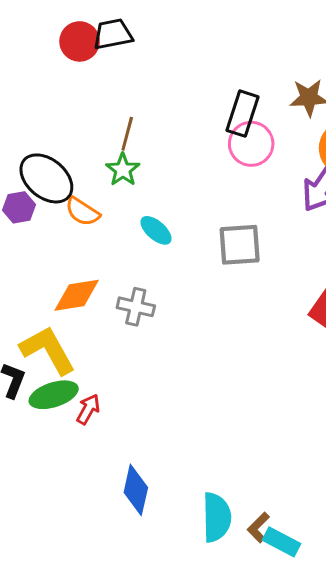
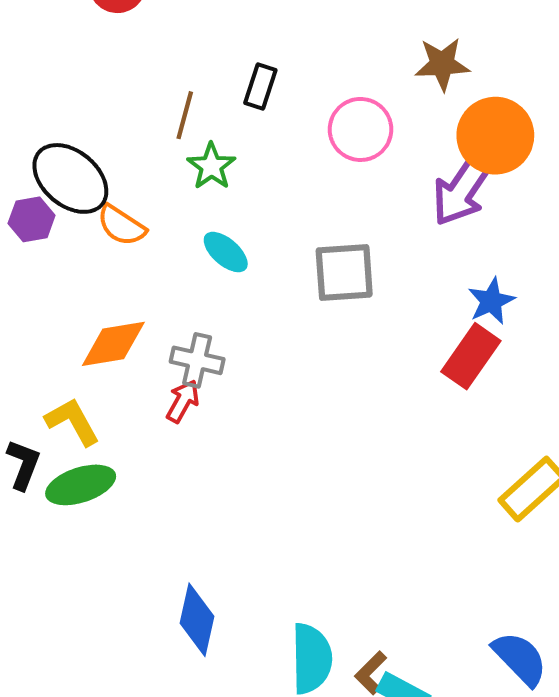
black rectangle: (243, 114) -> (260, 87), moved, size x0.7
green star: (123, 170) -> (211, 166), moved
yellow L-shape: (48, 350) -> (72, 422), size x0.7
red arrow: (88, 409) -> (183, 401), moved

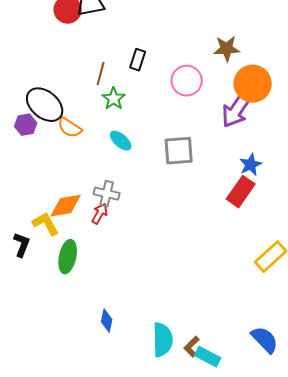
orange diamond: (113, 344) -> (66, 206), moved
green ellipse: (81, 485) -> (68, 257), moved, turned -60
blue diamond: (197, 620) -> (107, 321), size x0.7

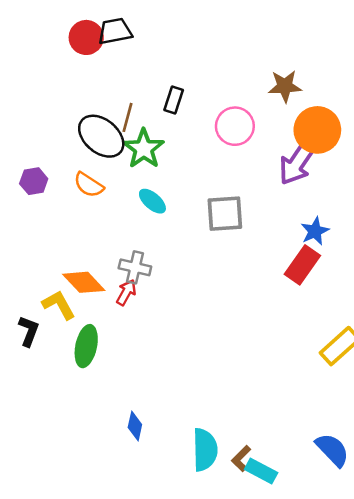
green star: (114, 99) -> (144, 149), size x1.4
black ellipse: (45, 105) -> (101, 136), moved
orange diamond: (66, 206) -> (84, 282), turned 56

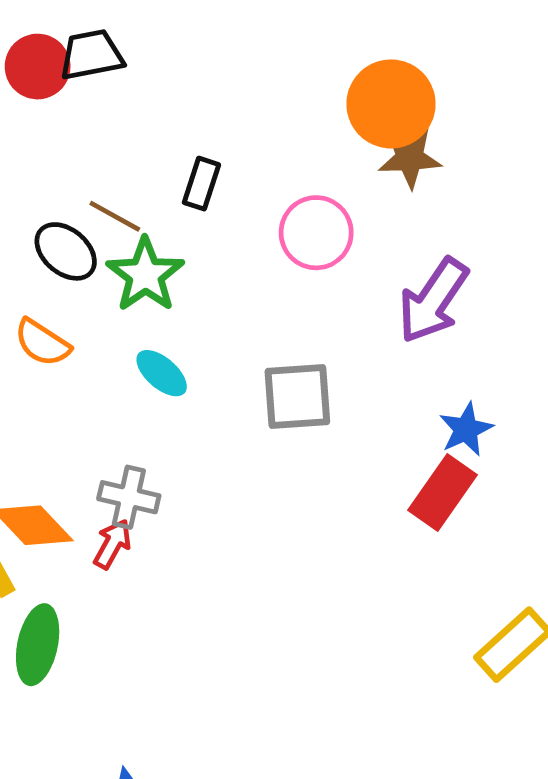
brown line: (127, 117) -> (115, 216), turned -76
orange circle: (317, 130) -> (391, 104), moved
black ellipse: (101, 136) -> (66, 251), size x0.7

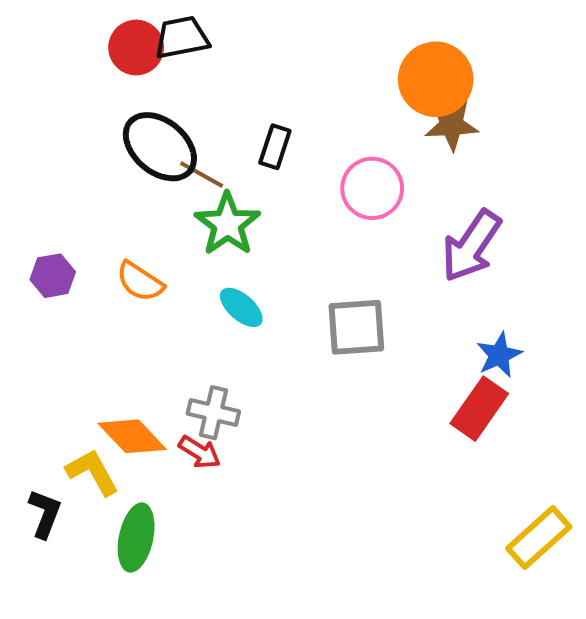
black ellipse: (66, 251) -> (160, 147), moved, size x1.4
red arrow: (112, 544) -> (200, 452), turned 93

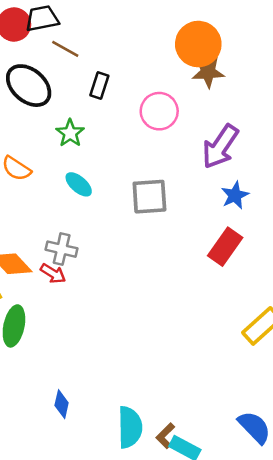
brown line: (202, 174) -> (65, 49), moved
green star: (227, 224) -> (70, 133), size x0.7
blue star: (499, 355) -> (235, 195), moved

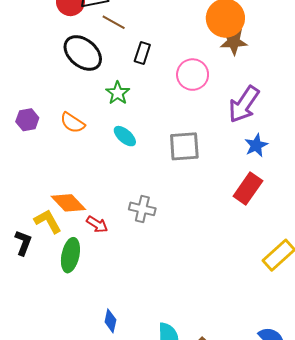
gray cross: (62, 249) -> (142, 209), moved
red arrow: (53, 273) -> (97, 224), moved

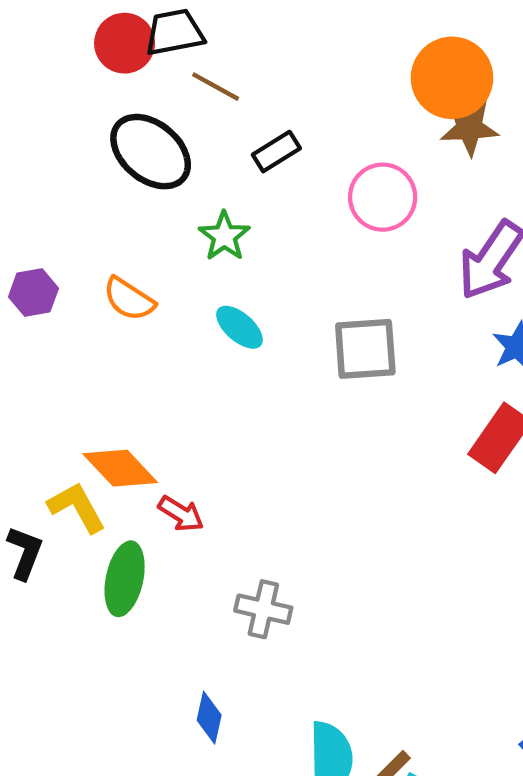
black rectangle: (142, 53) -> (276, 152), turned 40
gray cross: (142, 209) -> (263, 609), moved

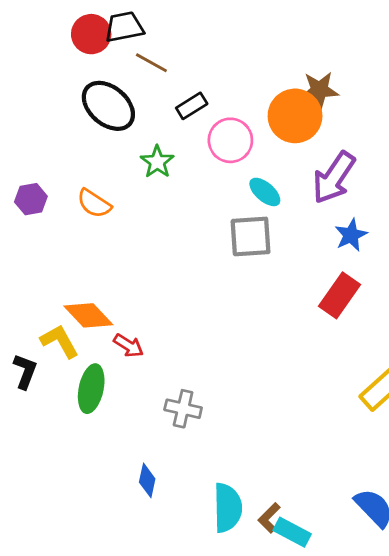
orange circle: (452, 78) -> (295, 116), moved
pink circle: (383, 197) -> (230, 140), moved
cyan ellipse: (239, 327) -> (265, 192), moved

